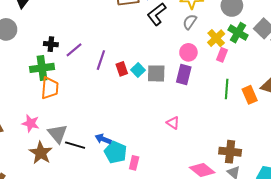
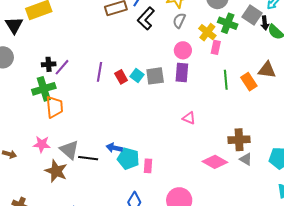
purple line: (74, 50) -> (62, 67), moved
pink triangle: (173, 123) -> (189, 118), moved

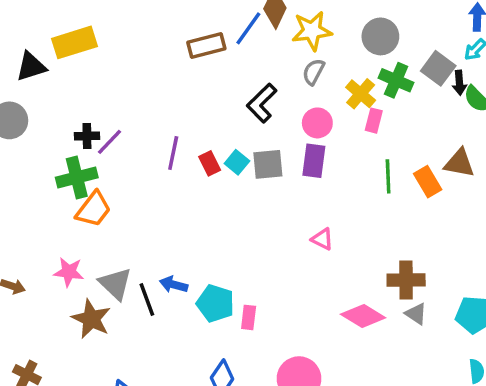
black L-shape: (146, 18) -> (262, 103), moved
black triangle: (14, 25) -> (31, 67), turned 42
orange trapezoid: (54, 107) -> (93, 209), turned 40
blue arrow: (114, 148) -> (174, 285), moved
black line: (88, 158) -> (147, 299), turned 60

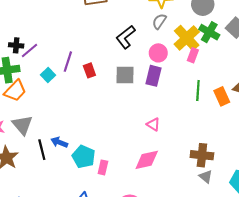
yellow cross: (361, 94) -> (187, 38), size x1.4
cyan square: (237, 162) -> (48, 75), moved
gray triangle: (115, 284) -> (22, 125), moved
pink diamond: (363, 316) -> (147, 160), moved, turned -50

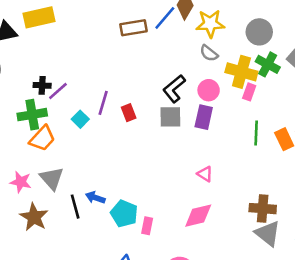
gray semicircle: (159, 21) -> (209, 53), turned -84
black L-shape: (126, 37) -> (174, 89), moved
yellow cross: (187, 38) -> (241, 72), turned -30
gray triangle: (206, 177) -> (268, 233), size x1.6

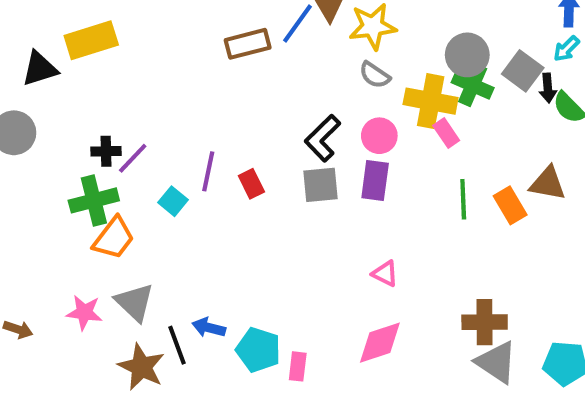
gray circle: (259, 32) -> (467, 55), moved
pink rectangle: (249, 92) -> (446, 133), turned -49
brown star: (34, 217) -> (141, 367), moved

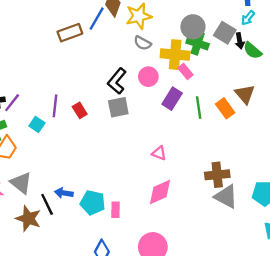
purple rectangle: (375, 181) -> (172, 99), moved, turned 30
brown triangle: (548, 183) -> (245, 94), turned 45

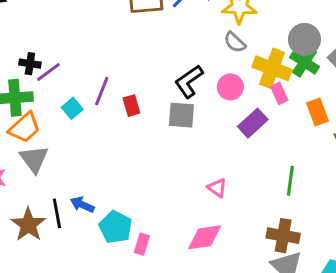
green line: (199, 107) -> (290, 181), moved
orange rectangle: (225, 108) -> (318, 112), moved
gray triangle: (21, 183) -> (34, 159), moved

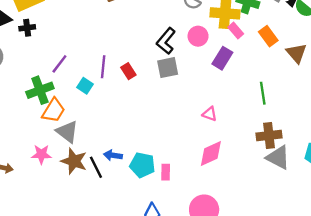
black cross: (30, 64) -> (27, 28), moved
brown star: (28, 225) -> (74, 161), moved

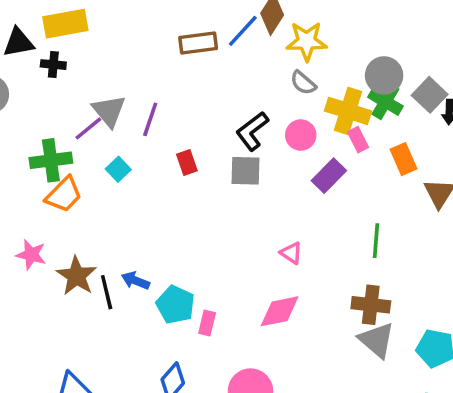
purple line: (103, 67) -> (150, 119), moved
gray triangle: (67, 132) -> (109, 111), moved

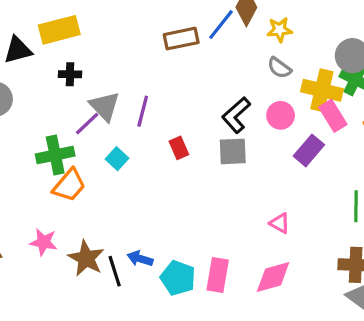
yellow star: (307, 41) -> (280, 30), size x0.7
black cross: (53, 65) -> (70, 74), moved
pink rectangle: (358, 140) -> (333, 116), size x1.4
pink rectangle: (207, 323) -> (218, 275), moved, size x1.5

